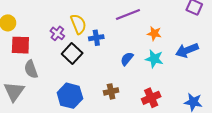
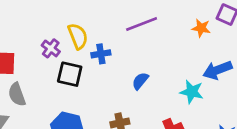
orange star: (154, 33) -> (201, 28), moved
black square: (72, 53) -> (70, 74), turned -30
cyan star: (154, 59) -> (192, 92), moved

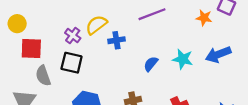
yellow semicircle: (78, 36) -> (96, 25), turned -105
black square: (70, 74) -> (72, 63), moved
cyan star: (192, 92) -> (183, 59), moved

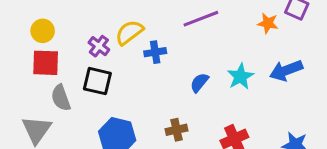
yellow circle: (17, 24) -> (43, 31), moved
cyan star: (183, 59) -> (240, 77), turned 30

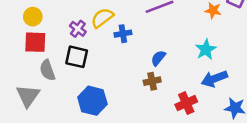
blue arrow: (286, 70) -> (214, 79), moved
cyan star: (240, 77) -> (206, 49), moved
brown cross: (177, 130) -> (152, 81), moved

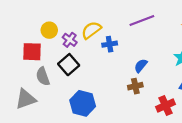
yellow circle: (33, 17) -> (49, 30), moved
black square: (77, 57) -> (69, 65), turned 36
gray triangle: (28, 96) -> (26, 99), turned 35

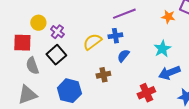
yellow semicircle: (91, 30) -> (92, 42), moved
blue cross: (110, 44) -> (115, 36), moved
brown cross: (135, 86) -> (103, 75), moved
gray triangle: (26, 99) -> (27, 95), moved

